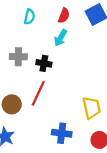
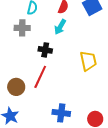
gray cross: (18, 57) -> (22, 28), moved
yellow trapezoid: (92, 108) -> (88, 61), moved

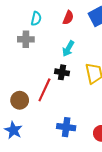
cyan arrow: (60, 27) -> (68, 49), moved
black cross: (45, 50) -> (62, 72), moved

